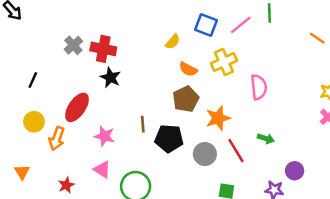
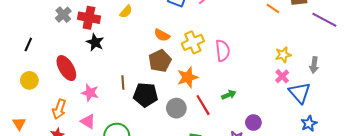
yellow semicircle: (173, 42) -> (126, 12), moved
yellow cross: (224, 62) -> (193, 42), moved
red ellipse: (77, 107) -> (66, 68), turned -65
orange arrow: (57, 138) -> (59, 109), moved
green arrow: (266, 138) -> (229, 95), turned -40

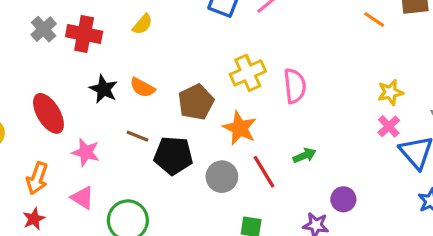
orange semicircle: (162, 35) -> (142, 88), moved
black star: (95, 42) -> (104, 89), moved
orange star: (188, 77) -> (240, 128), turned -30
brown line: (123, 82) -> (138, 136), turned -64

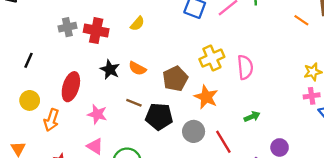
gray cross: (44, 29) -> (67, 27), turned 30
red ellipse: (48, 113) -> (71, 87), turned 48
pink cross: (389, 126) -> (312, 96), turned 35
red line: (264, 172) -> (223, 142), moved
orange arrow: (37, 178) -> (51, 120), moved

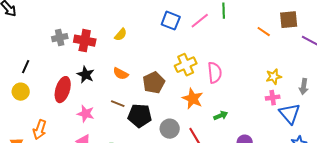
black star: (110, 70) -> (86, 75), moved
orange star: (206, 97) -> (193, 99), moved
yellow circle: (30, 100) -> (21, 92), moved
orange arrow: (51, 120) -> (40, 130), moved

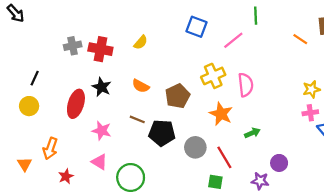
pink line: (200, 21) -> (233, 40), moved

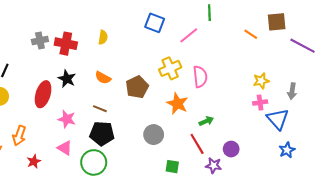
yellow semicircle: (141, 42) -> (103, 37), turned -32
black pentagon: (162, 133) -> (102, 134), moved
red line: (224, 157) -> (197, 144), moved

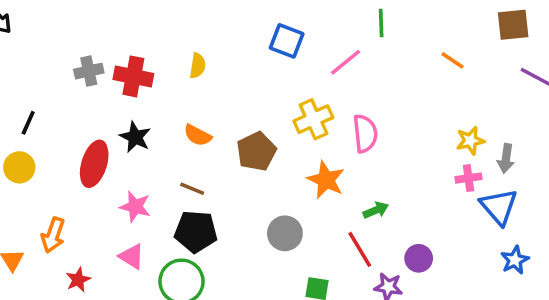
brown square: (277, 22) -> (513, 25), moved
gray arrow: (292, 91) -> (506, 158), moved

